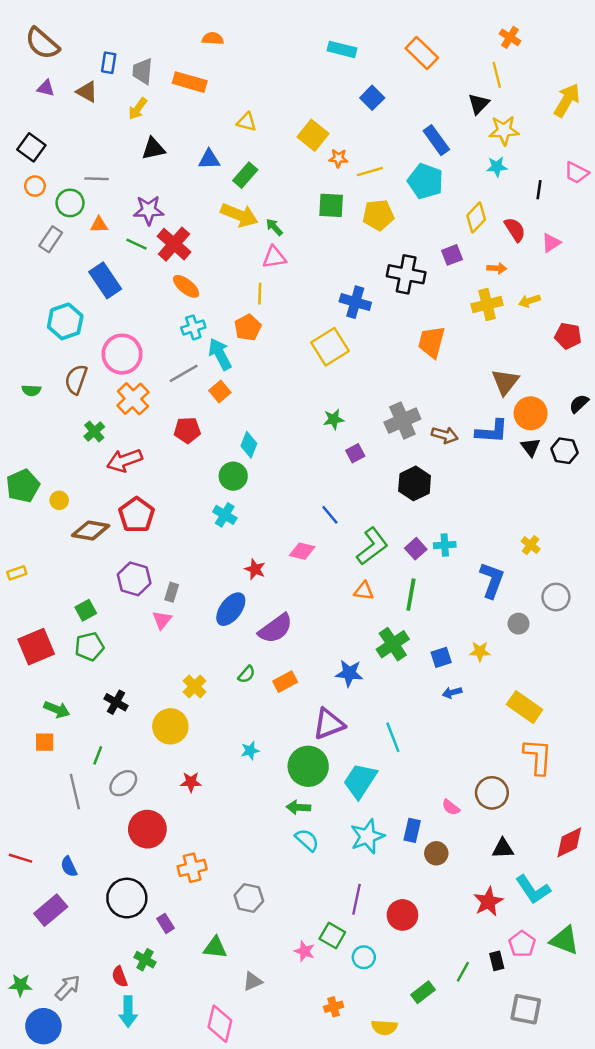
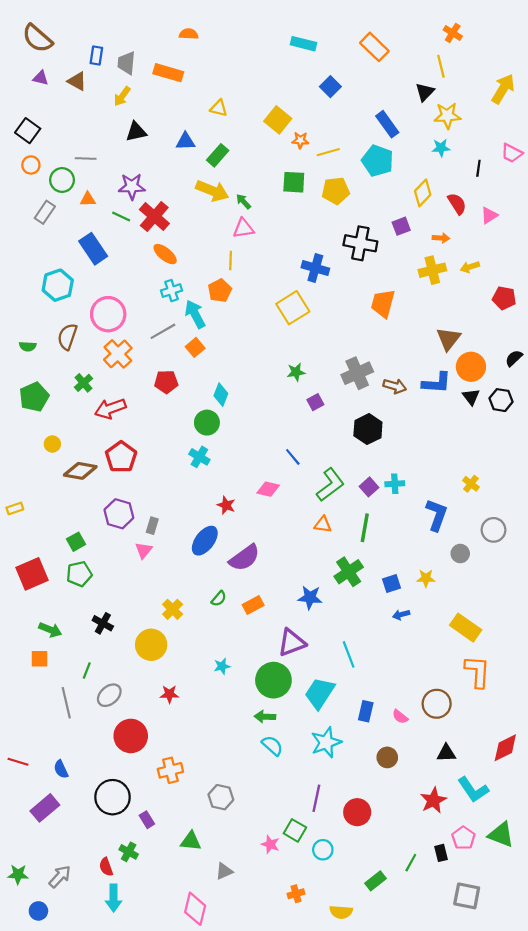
green pentagon: (23, 486) -> (34, 397), moved
blue rectangle: (412, 830) -> (366, 711), moved
blue circle: (43, 1026) -> (38, 911), size x0.6

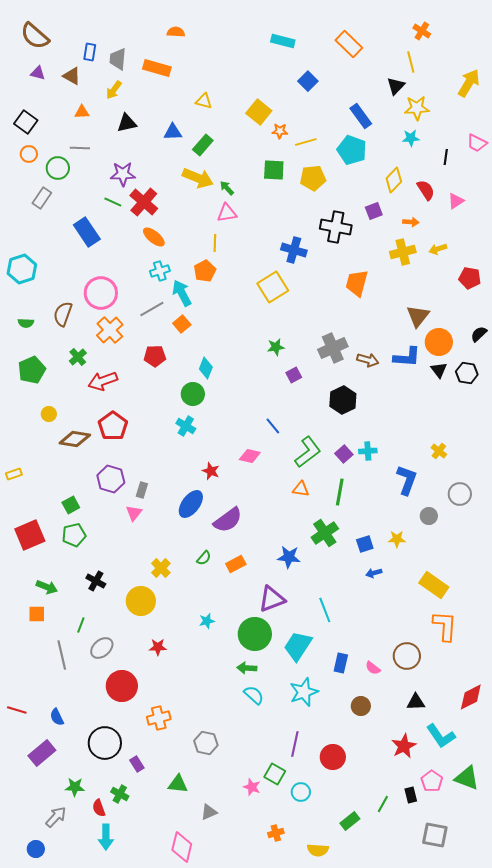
orange triangle: (88, 199) -> (82, 112), moved
cyan hexagon: (58, 285) -> (22, 269), moved
green star: (18, 874) -> (75, 787), moved

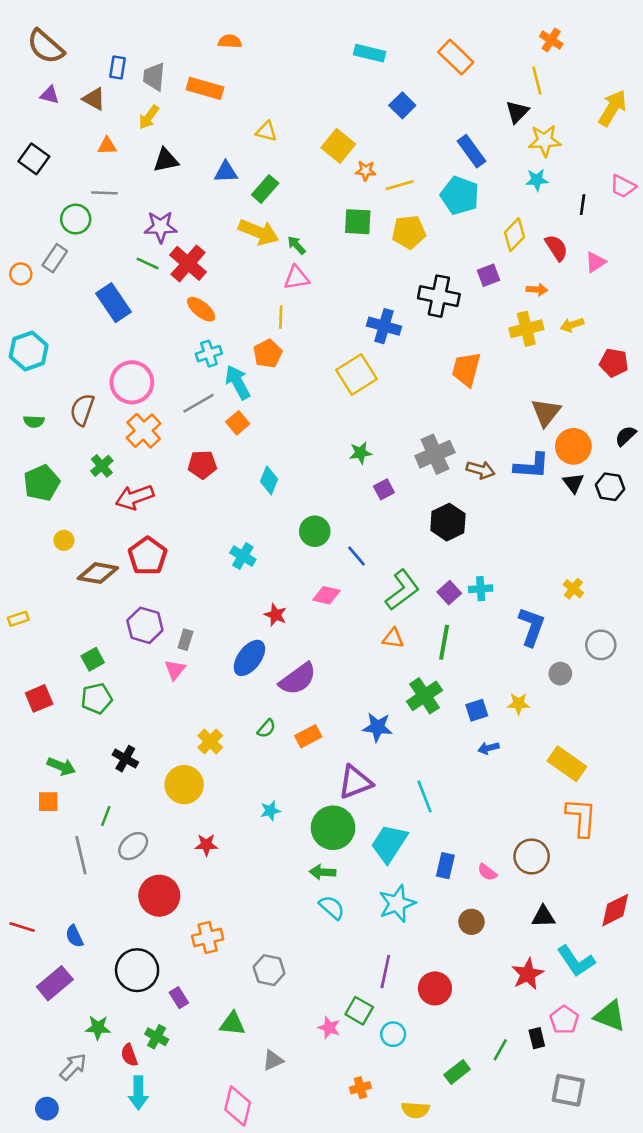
orange circle: (29, 154) -> (21, 274), moved
green circle: (193, 394) -> (315, 531), moved
red square: (30, 535) -> (39, 698), size x0.7

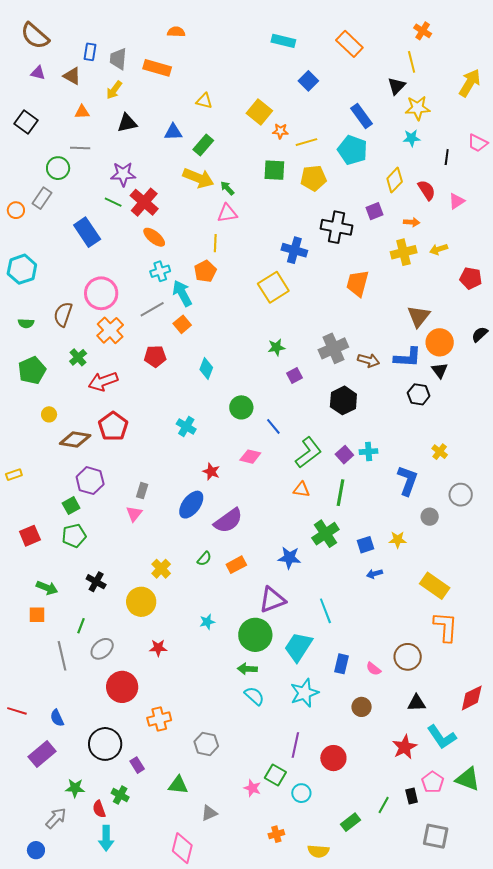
black hexagon: (610, 487) -> (419, 394), moved
purple hexagon: (145, 625) -> (90, 481), moved

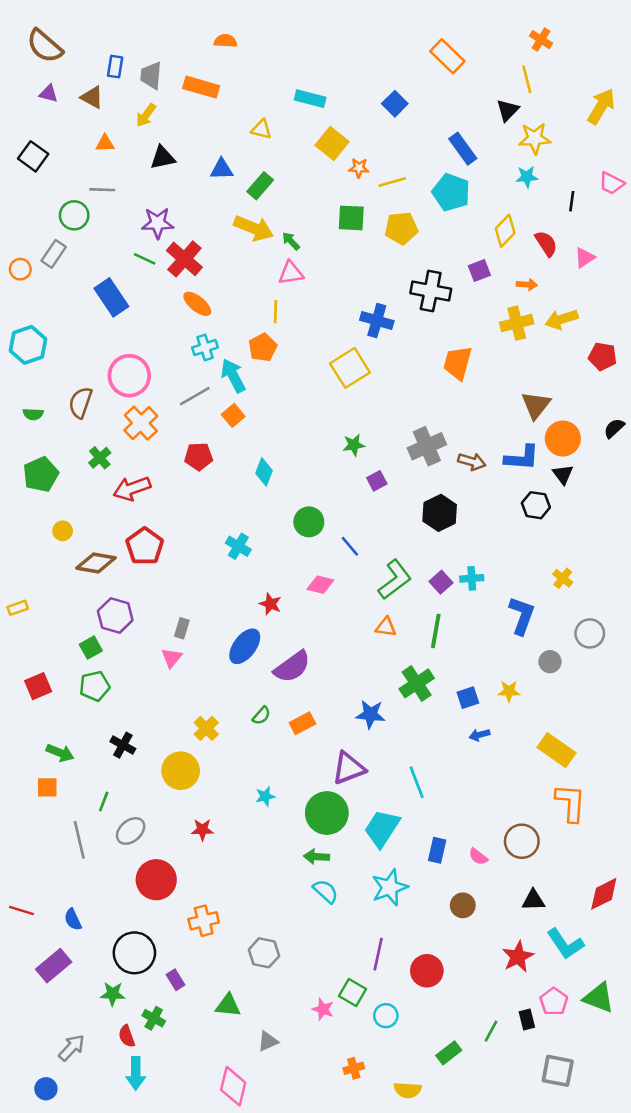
cyan rectangle: (283, 41) -> (310, 99), moved
yellow arrow: (439, 249) -> (562, 319), size x1.4
green star: (75, 788) -> (113, 994), moved

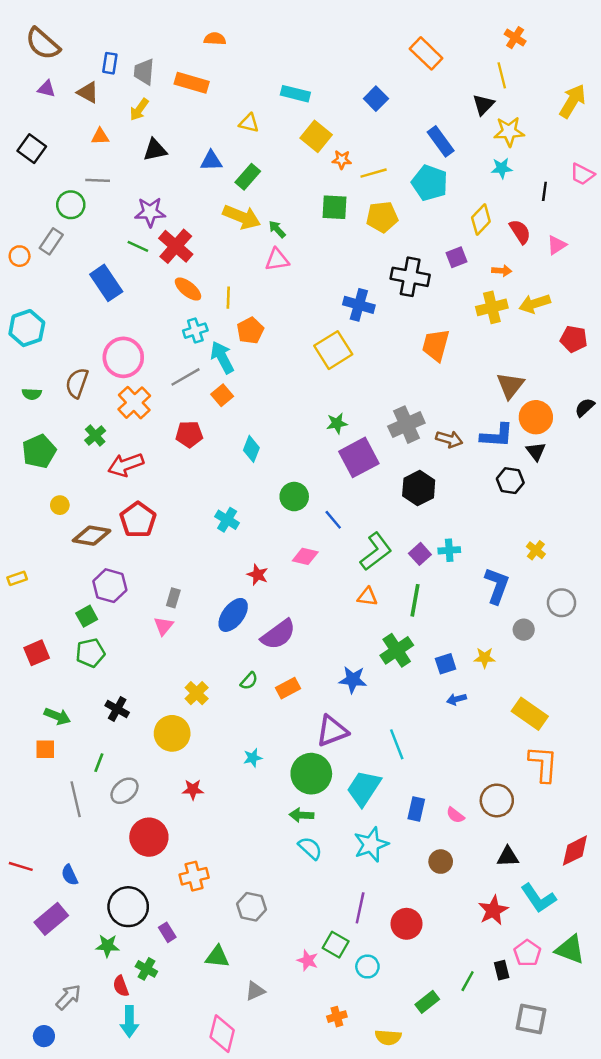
yellow line: (276, 312) -> (228, 298), moved
purple square: (377, 481) -> (359, 457), size x2.0

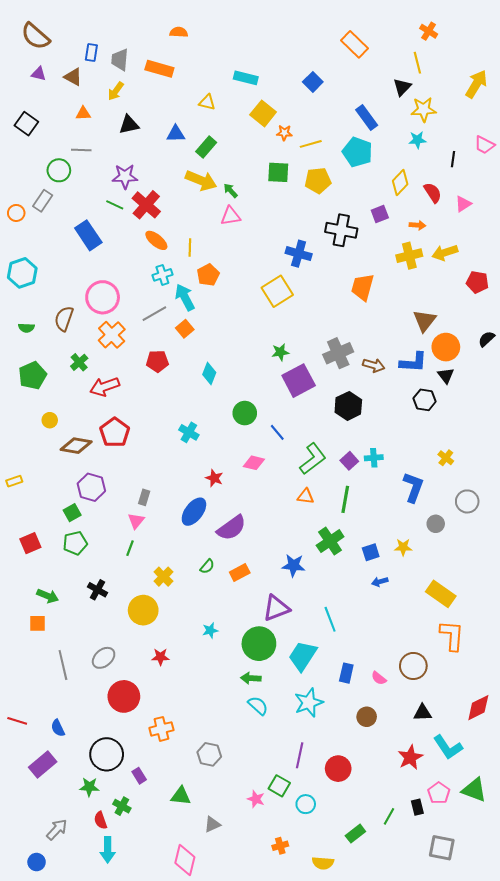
green line: (99, 763) -> (130, 548), moved

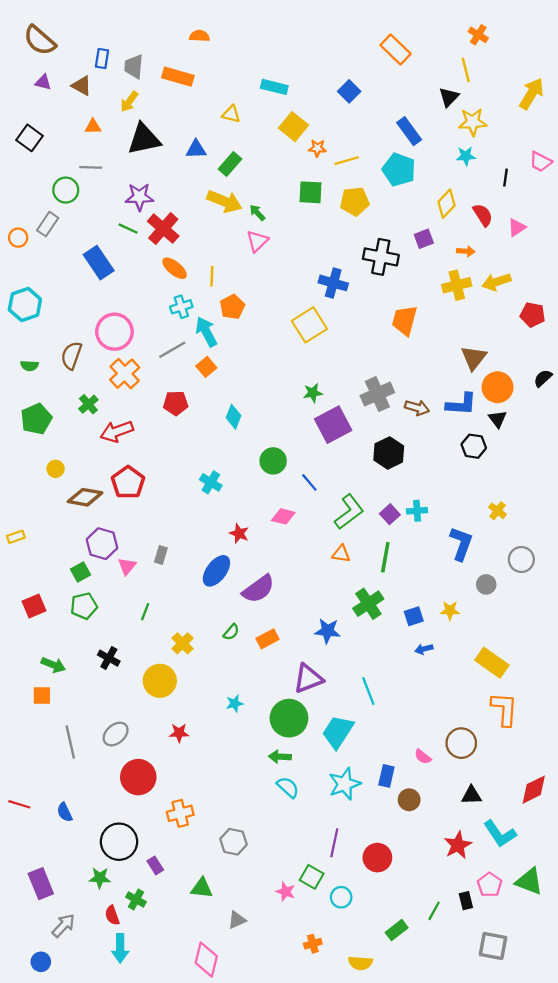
black triangle: (129, 125) -> (144, 139), size x1.5
pink triangle: (231, 216) -> (257, 241), turned -35
pink triangle: (136, 521) -> (127, 566), moved
blue rectangle: (346, 673) -> (386, 776), moved
purple rectangle: (43, 765) -> (41, 884), moved, turned -72

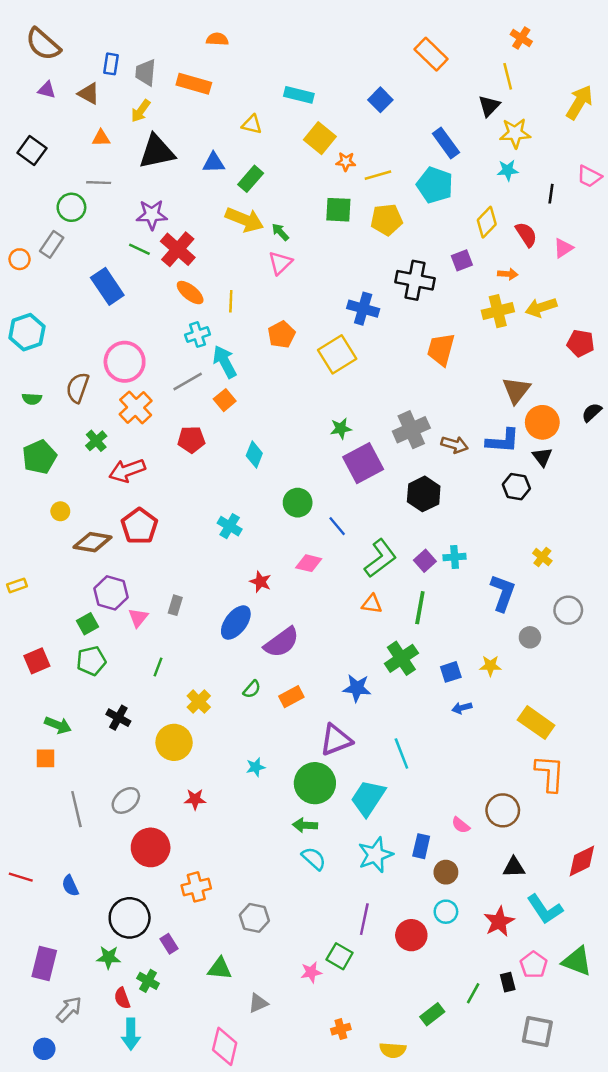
orange pentagon: (232, 307) -> (282, 335), moved
purple rectangle: (41, 884) -> (44, 964), turned 36
pink star: (286, 892) -> (311, 972), turned -30
cyan circle: (341, 897) -> (446, 912), moved

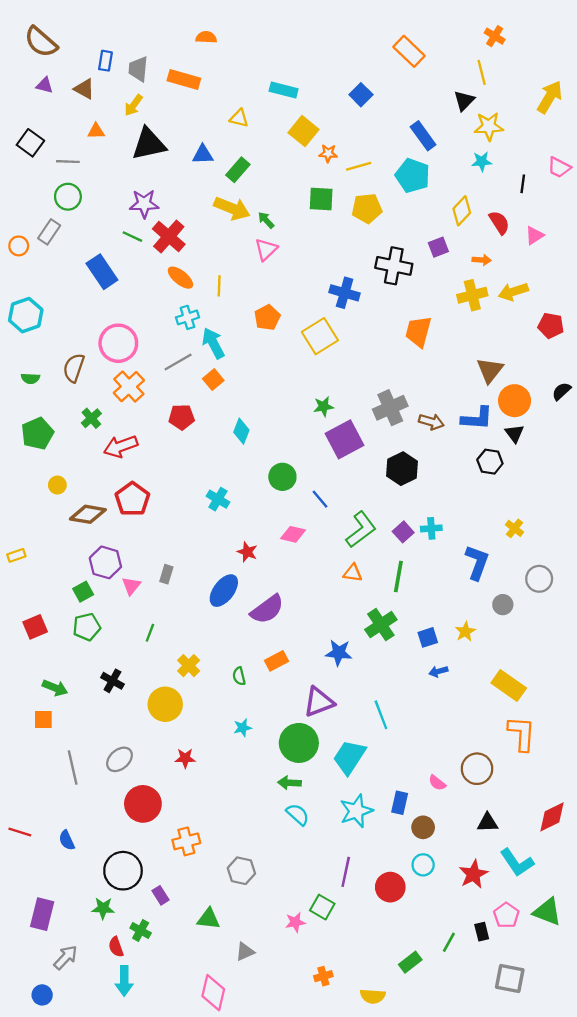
gray line: (99, 183) -> (68, 162), moved
yellow star: (490, 666) -> (465, 632), turned -30
green semicircle: (252, 689) -> (239, 676), moved, turned 126

